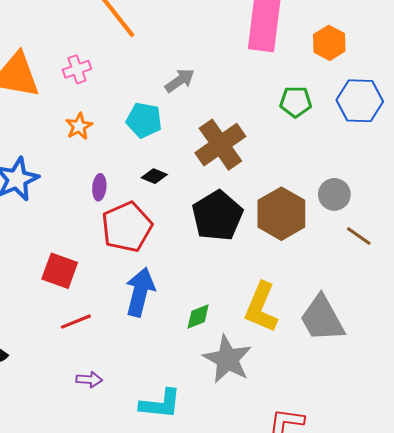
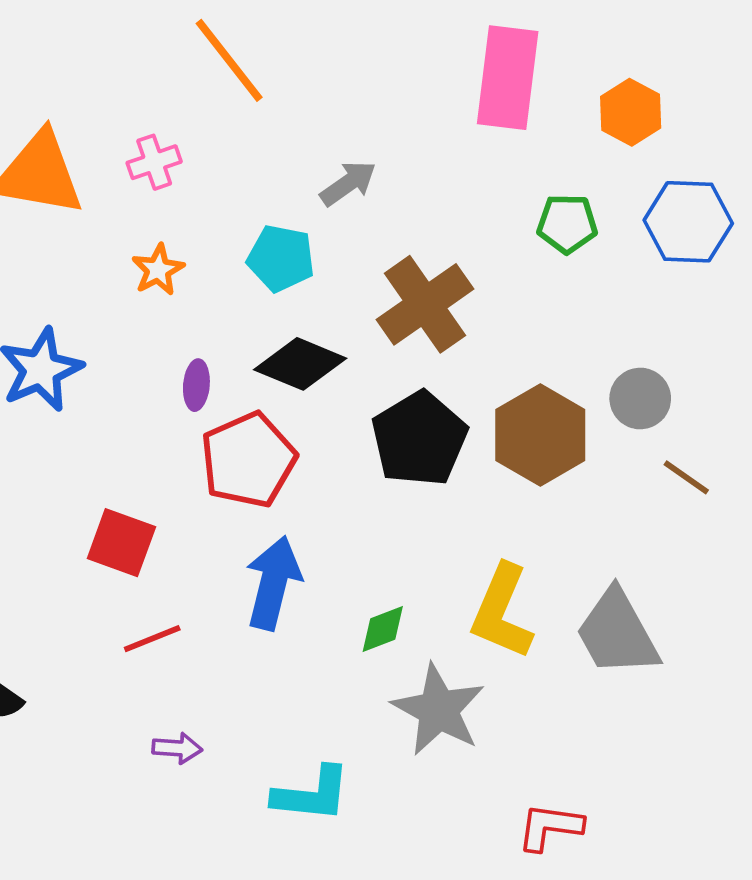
black diamond: (154, 176) -> (300, 364), size x1.8

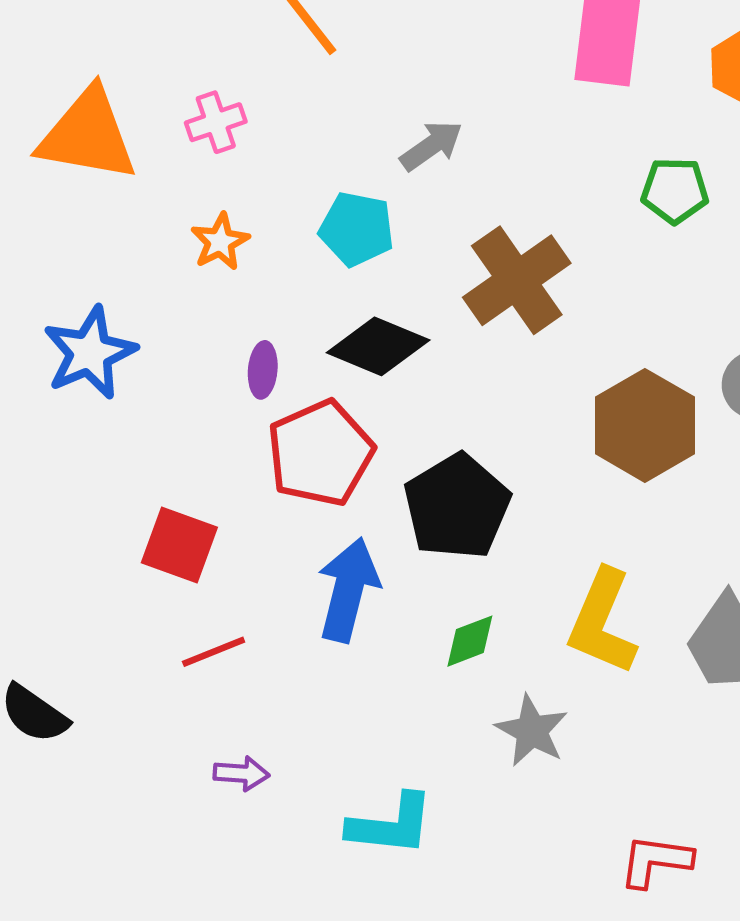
black pentagon: (419, 439) -> (457, 507), moved
gray star: (438, 710) -> (532, 731), size x0.7

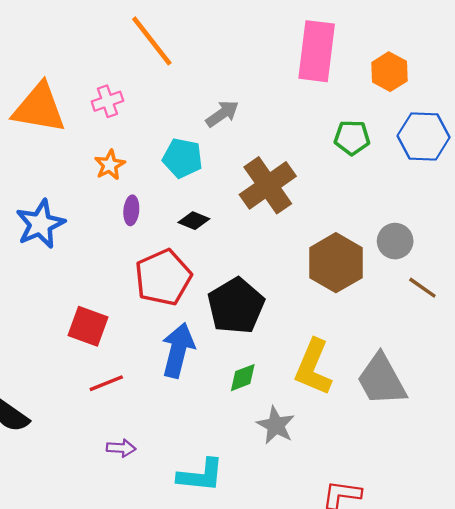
black diamond: (378, 346) -> (194, 221), size x0.6
purple ellipse: (263, 370) -> (131, 210), moved

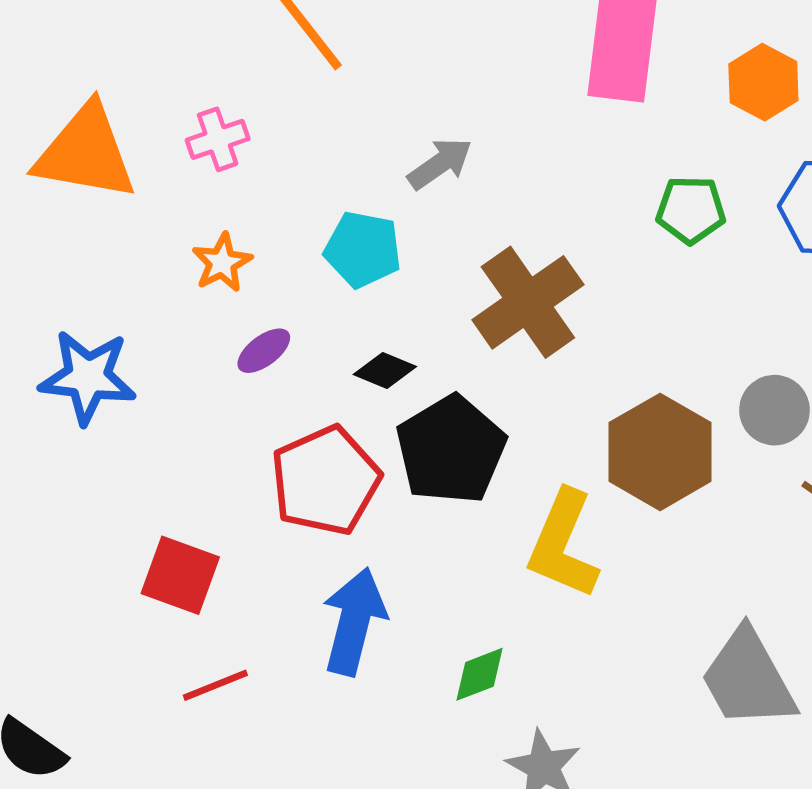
purple ellipse: (131, 210) -> (264, 351), turned 48
blue star: (40, 224) -> (88, 377), turned 30
black pentagon: (236, 306) -> (451, 450), moved
yellow L-shape: (313, 367) -> (563, 544), moved

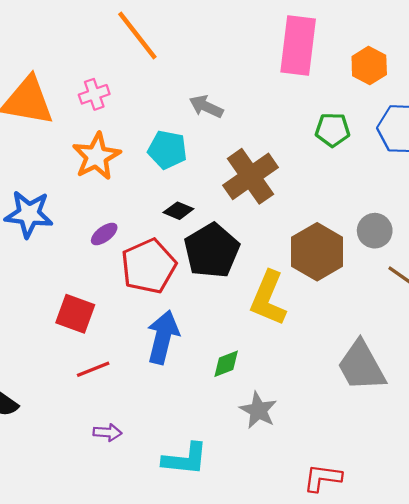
gray arrow: (440, 164) -> (206, 107), turned -120
orange star: (222, 263) -> (96, 156), size x1.6
purple ellipse: (264, 351) -> (104, 234), moved

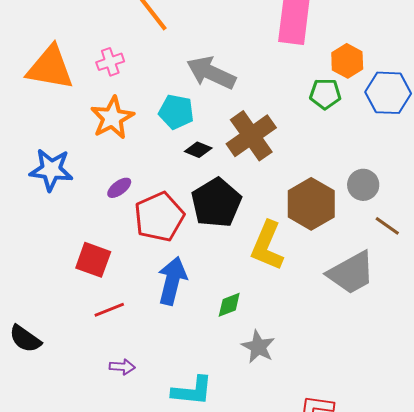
orange hexagon: (369, 65) -> (347, 61), moved
gray arrow: (206, 107) -> (211, 73), size x1.6
black diamond: (178, 211) -> (198, 150), moved
gray trapezoid: (361, 366) -> (351, 273), moved, turned -90

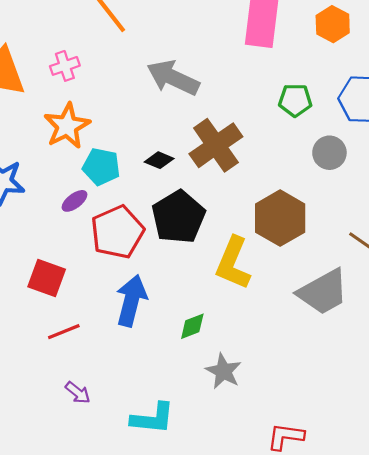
orange hexagon: (347, 61) -> (333, 24), moved
cyan pentagon: (176, 112) -> (101, 167), moved
gray circle: (363, 185) -> (329, 153), moved
purple arrow: (122, 367) -> (78, 393), turned 35

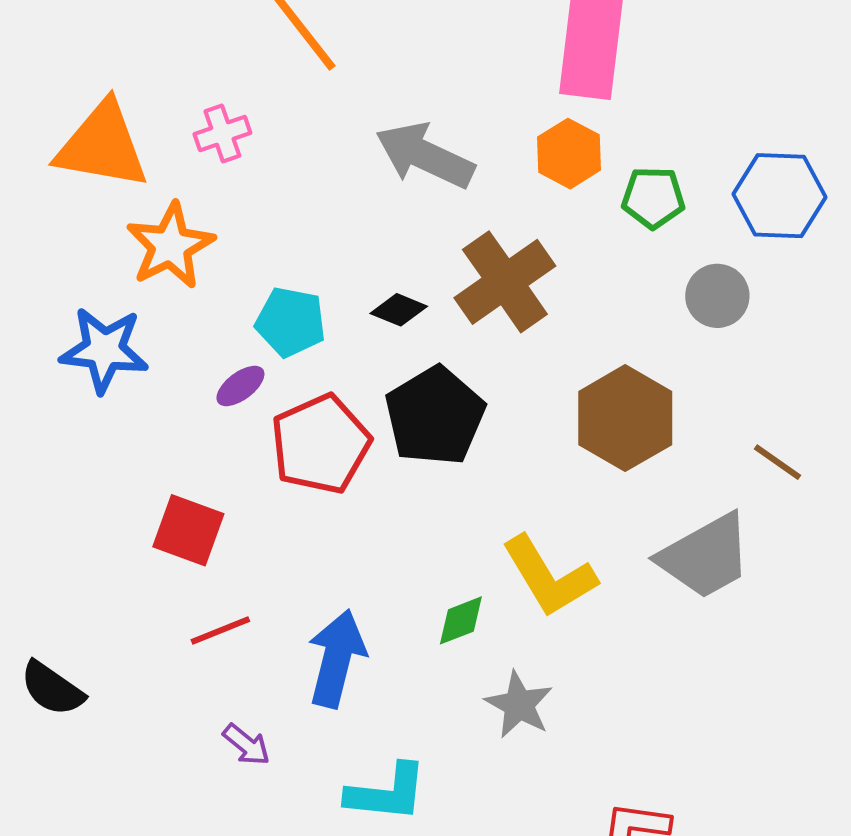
orange hexagon: (333, 24) -> (569, 154), moved
orange star: (67, 126) -> (170, 246), moved
yellow L-shape: (233, 263) -> (549, 576), moved, turned -54
blue arrow: (131, 301) -> (337, 659), moved

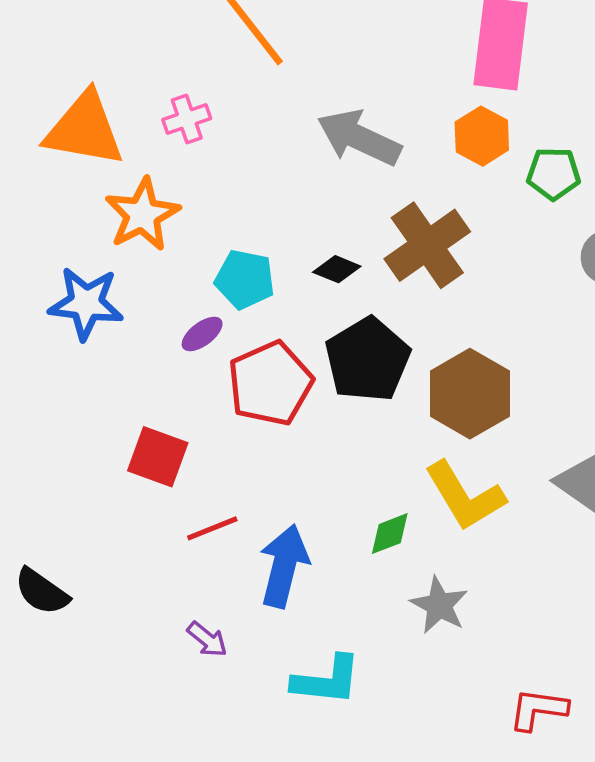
brown hexagon: (625, 418) -> (470, 394), moved
red line: (220, 630) -> (212, 528), moved

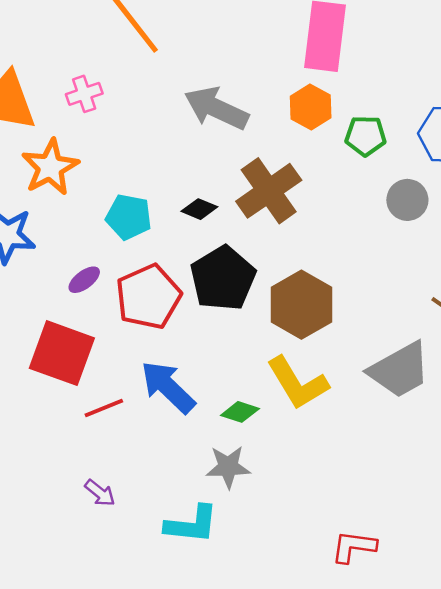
purple ellipse: (202, 334) -> (84, 280), moved
red square: (158, 457) -> (62, 353), size x1.4
green diamond: (390, 534) -> (240, 412), turned 39
blue arrow: (284, 566) -> (168, 387), moved, turned -60
gray star: (439, 605) -> (228, 467), moved, turned -30

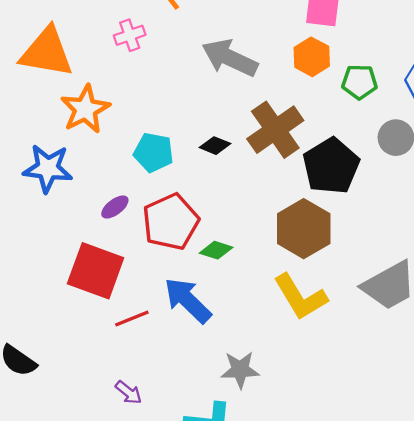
pink cross: (84, 94) -> (130, 35), moved
black pentagon: (223, 278) -> (331, 166), moved
green diamond: (240, 412) -> (216, 250), moved

